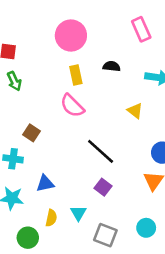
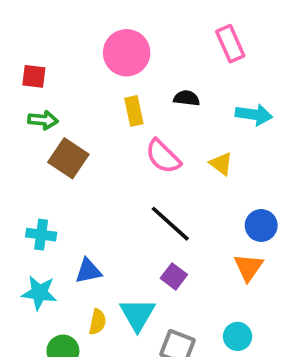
green arrow: (14, 81) -> (43, 120), turned -60
pink semicircle: (72, 106) -> (163, 156), moved
brown square: (31, 133) -> (68, 158), moved, size x1.5
cyan triangle: (78, 213) -> (137, 315), size x1.5

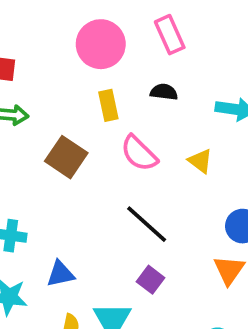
pink rectangle: (230, 44) -> (170, 35), moved
brown square: (68, 158) -> (66, 157), moved

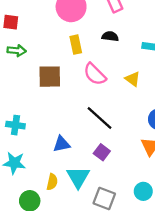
brown square: (66, 157) -> (50, 77), turned -35
blue triangle: (61, 274) -> (62, 144), moved

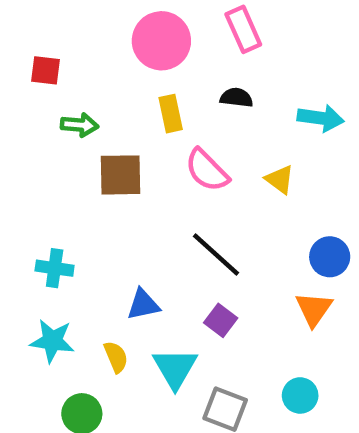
green arrow: (17, 51) -> (80, 125), moved
yellow semicircle: (52, 182) -> (116, 357), moved, turned -35

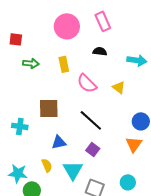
yellow rectangle: (171, 114) -> (64, 64), moved
brown square: (120, 175) -> (49, 108), moved
cyan star: (52, 341) -> (18, 173), moved

